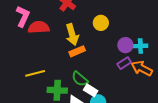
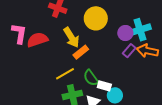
yellow circle: (101, 23) -> (96, 18), size x1.5
cyan cross: (140, 46) -> (140, 30), size x1.5
yellow line: (35, 73) -> (65, 74), moved
green semicircle: (80, 79) -> (91, 78), turned 30

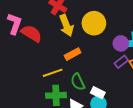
yellow arrow: (71, 37) -> (66, 25), moved
red semicircle: (37, 40) -> (31, 33), turned 40
white rectangle: (104, 86) -> (98, 93), moved

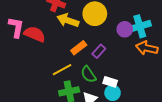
yellow arrow: (66, 25) -> (68, 20), turned 140
purple rectangle: (121, 62) -> (99, 51), moved

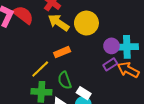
red semicircle: (35, 34) -> (23, 15), moved
purple rectangle: (99, 51) -> (110, 64), moved
yellow line: (62, 70) -> (40, 69), turned -30

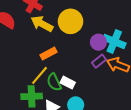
cyan cross: (127, 47) -> (114, 42), turned 30
yellow line: (40, 69) -> (39, 75), moved
white rectangle: (84, 93) -> (68, 83), moved

